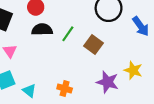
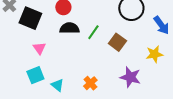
yellow star: (133, 70) -> (154, 54), moved, turned -30
orange cross: (65, 89) -> (90, 83), turned 32

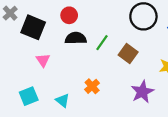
cyan square: (35, 75) -> (29, 96), moved
purple star: (130, 77) -> (142, 92), turned 30
orange cross: (90, 83) -> (92, 86), moved

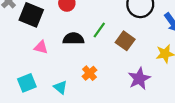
black semicircle: (76, 38) -> (73, 39), moved
pink triangle: (43, 60) -> (41, 47), turned -40

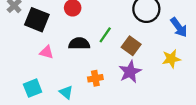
orange cross: (90, 73) -> (95, 78), turned 32
purple star: (139, 79) -> (130, 72), moved

